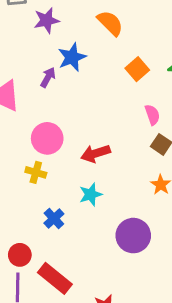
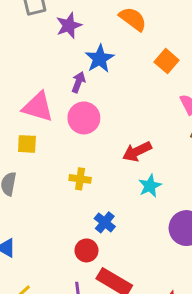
pink circle: (47, 138) -> (84, 118), moved
cyan star: (91, 194) -> (150, 186), moved
red circle: (20, 255) -> (86, 250), moved

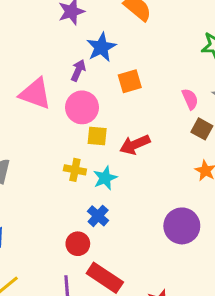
orange square: (167, 61) -> (130, 81), moved, turned 30
yellow square: (27, 144) -> (97, 136), moved
cyan star: (150, 186) -> (105, 178), moved

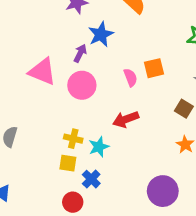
orange square: (130, 81) -> (154, 68), moved
pink semicircle: (190, 99) -> (130, 77), moved
yellow square: (97, 136) -> (68, 163), moved

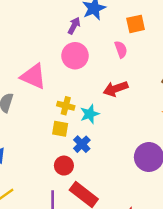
orange square: (154, 68) -> (136, 24), moved
pink triangle: (42, 72) -> (33, 76), moved

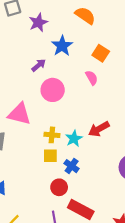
orange square: (136, 24) -> (101, 53), turned -35
purple arrow: (74, 26) -> (39, 65), moved, turned 32
red arrow: (116, 89) -> (99, 129), moved

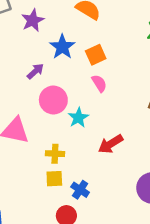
orange square: (101, 53) -> (96, 55), moved, turned 35
cyan star: (74, 139) -> (78, 118), moved

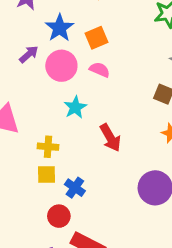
pink semicircle: (99, 83) -> (100, 70), turned -36
pink circle: (53, 100) -> (61, 66), moved
red arrow: (111, 144) -> (110, 138), turned -90

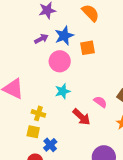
purple arrow: (29, 54) -> (41, 39), moved
pink semicircle: (100, 70) -> (100, 102), moved
red arrow: (110, 138) -> (81, 117), turned -30

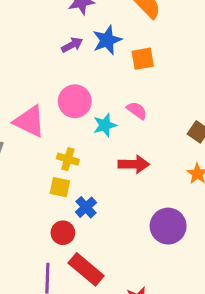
pink circle: (60, 61) -> (75, 101), moved
pink semicircle: (100, 102) -> (137, 110), moved
red arrow: (81, 117) -> (134, 164), turned -42

